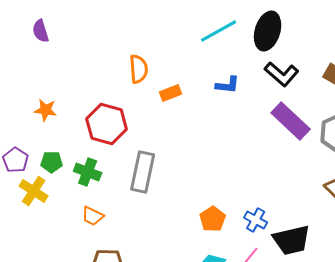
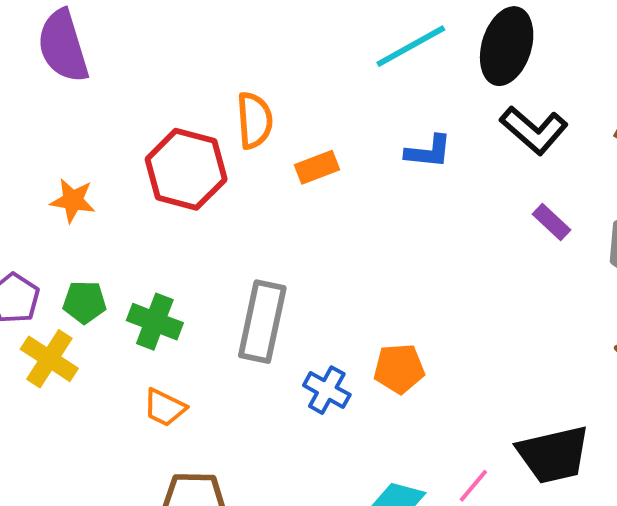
purple semicircle: (41, 31) -> (63, 46), size x1.6
purple rectangle: (291, 121) -> (552, 222), size x0.5
red hexagon: (107, 124) -> (186, 169), moved
orange pentagon: (213, 219) -> (399, 369), moved, turned 30
blue cross: (256, 220) -> (327, 390), moved

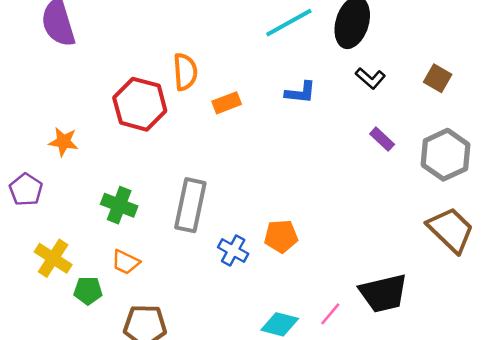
black L-shape: (534, 130) -> (370, 78), size x0.7
orange star: (73, 200) -> (63, 142), moved
green pentagon: (84, 302) -> (88, 291), moved
yellow cross: (49, 359) -> (53, 258), moved

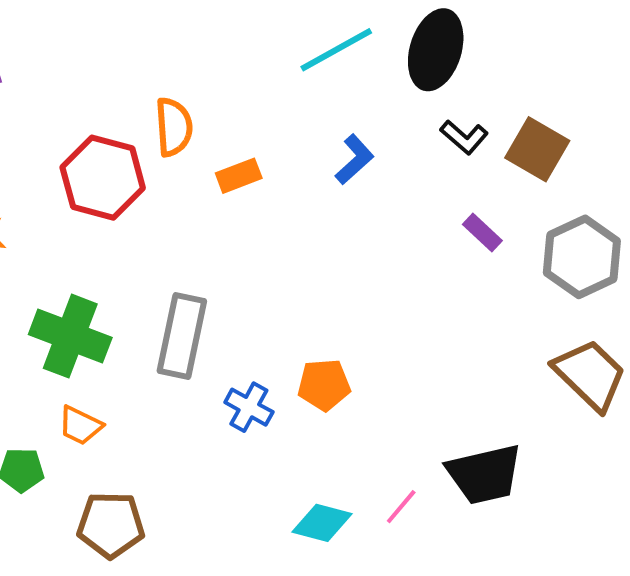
brown square: (438, 78) -> (537, 149), moved, size x1.4
blue L-shape: (300, 92) -> (354, 159), turned -48
green cross: (119, 205) -> (70, 336), size x1.4

